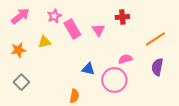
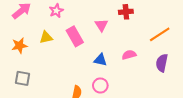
pink rectangle: (72, 29) -> (75, 36), moved
blue triangle: (88, 69) -> (100, 60), moved
pink circle: (114, 80) -> (100, 85), moved, size x0.6
gray square: (21, 82) -> (23, 78), turned -35

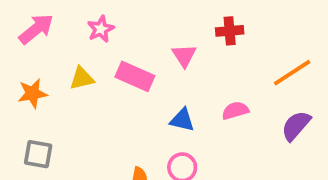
pink rectangle: (75, 36) -> (135, 76), turned -36
purple semicircle: (162, 63) -> (296, 126), turned 30

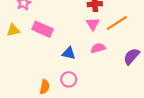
pink triangle: (184, 56) -> (93, 24), moved
orange line: (292, 73) -> (117, 23), moved

